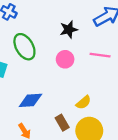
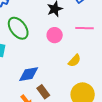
yellow semicircle: (83, 102) -> (74, 61), moved
brown rectangle: (62, 123) -> (43, 92), moved

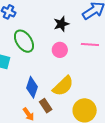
yellow semicircle: (74, 61) -> (63, 86), moved, size x1.6
blue diamond: (29, 74) -> (32, 87), turned -65

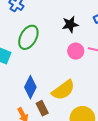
green ellipse: (24, 41) -> (28, 37), turned 55
pink circle: (60, 50) -> (76, 51), moved

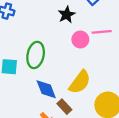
green ellipse: (28, 37) -> (36, 55), moved
blue diamond: (30, 87) -> (46, 89), turned -30

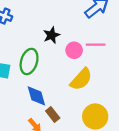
black star: (67, 15) -> (51, 35), moved
yellow semicircle: (80, 82) -> (81, 79), moved

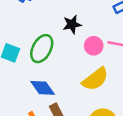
blue diamond: (36, 96) -> (43, 88), turned -30

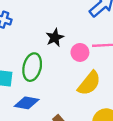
blue diamond: (43, 88) -> (27, 103), moved, turned -30

